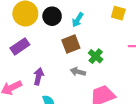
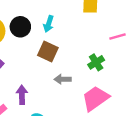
brown square: (71, 44) -> (48, 51), turned -30
green cross: (96, 56) -> (96, 62), moved, turned 32

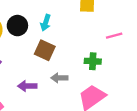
green cross: (96, 62) -> (93, 61), turned 35
purple arrow: (22, 95) -> (27, 86), moved, turned -90

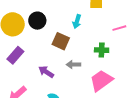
cyan arrow: (46, 23) -> (77, 21), moved
purple arrow: (27, 86) -> (46, 72), turned 35

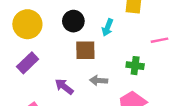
black circle: (37, 21) -> (73, 21), moved
brown square: (61, 41) -> (85, 50), turned -30

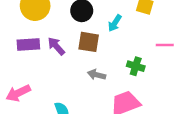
purple rectangle: (28, 63) -> (28, 44), turned 30
purple arrow: (64, 87) -> (56, 46), moved

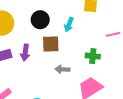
purple arrow: (56, 46) -> (25, 53), turned -119

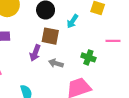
purple arrow: (25, 53) -> (35, 53), moved

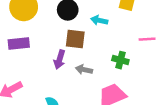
cyan arrow: (72, 21) -> (99, 20), turned 72

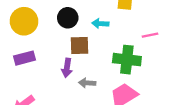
green cross: (120, 60) -> (127, 60), size x1.6
gray arrow: (84, 70) -> (87, 83), moved

